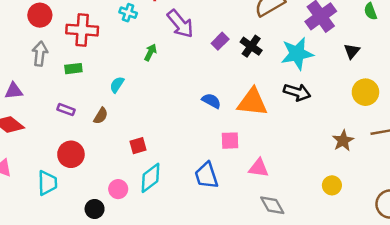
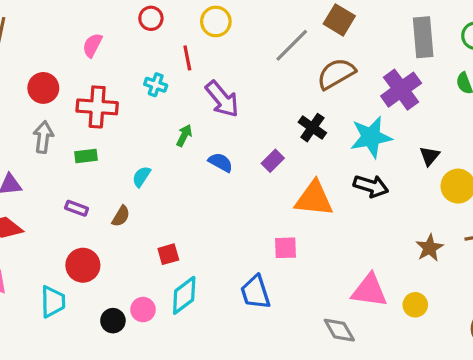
purple rectangle: (220, 41) -> (273, 161), moved
black triangle: (352, 51) -> (430, 156), moved
blue semicircle: (211, 101) -> (221, 162), moved
pink triangle: (259, 168) -> (369, 291), moved, size x1.4
black circle: (95, 209) -> (113, 321), moved

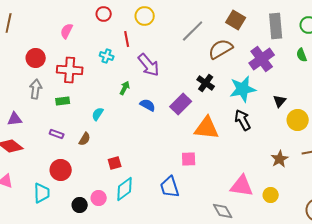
brown square: (339, 20) -> (236, 20), moved
purple rectangle: (273, 161) -> (181, 104), size x1.5
black arrow: (371, 186) -> (243, 120), turned -135

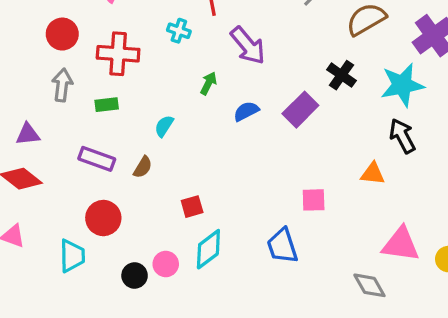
blue semicircle: (148, 105) -> (246, 111), turned -56
orange triangle: (207, 128) -> (373, 174), moved, size x0.6
purple rectangle: (57, 134) -> (97, 159), size x1.5

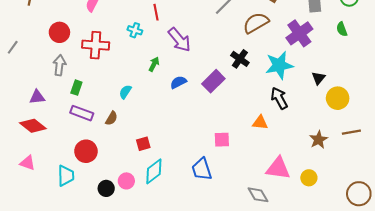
green rectangle: (107, 105) -> (76, 88), moved, turned -64

